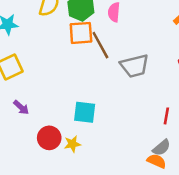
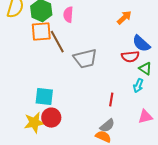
red circle: (49, 138) -> (51, 118), moved
yellow star: (72, 144) -> (34, 123), size x1.5

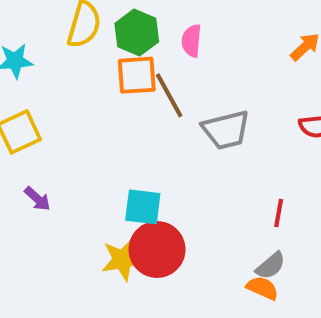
red circle: (51, 118) -> (157, 249), size x1.4

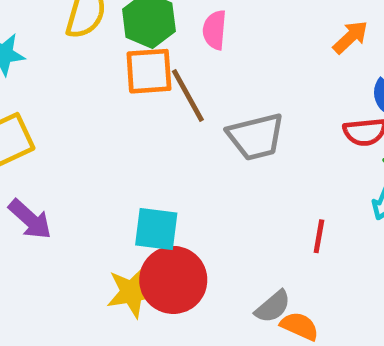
purple arrow: (37, 199) -> (30, 219), size x1.4
gray semicircle: (271, 266) -> (273, 307), moved

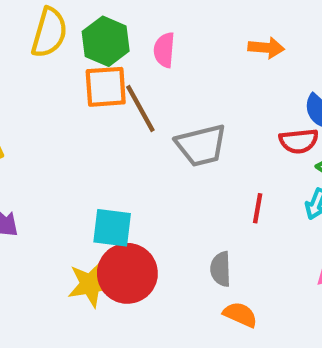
orange arrow: (350, 37) -> (266, 48), moved, turned 48
red line: (319, 236) -> (258, 208), moved
gray semicircle: (273, 307) -> (221, 269), moved, turned 128

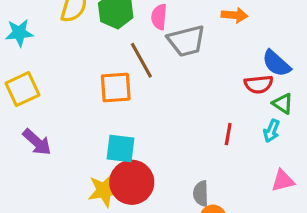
orange square: (106, 87) -> (116, 87), moved
gray trapezoid: (201, 145) -> (186, 41), moved
gray semicircle: (221, 269) -> (201, 194), moved

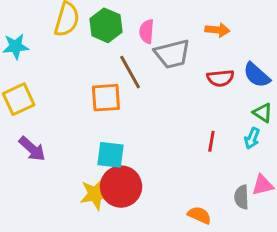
red semicircle: (259, 84) -> (220, 78), moved
gray semicircle: (201, 194) -> (242, 197), moved

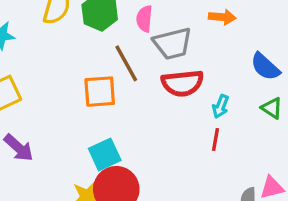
red semicircle: (220, 78) -> (182, 83), moved, size x1.4
cyan arrow: (252, 138) -> (221, 106), moved
cyan square: (110, 155) -> (105, 154), turned -32

